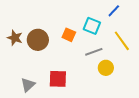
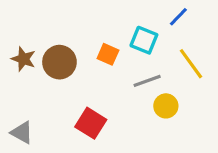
red square: (58, 79) -> (91, 123), turned 30
gray triangle: (28, 85) -> (22, 133), moved, turned -49

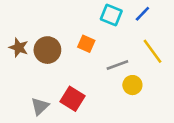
cyan square: (144, 40) -> (111, 15), moved
gray triangle: (22, 133) -> (40, 106), moved, turned 48

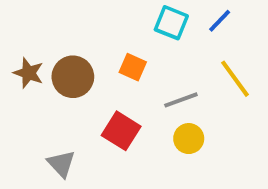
yellow circle: (132, 85) -> (189, 139), moved
red square: (72, 99) -> (121, 131), moved
gray triangle: (40, 106) -> (61, 164), turned -30

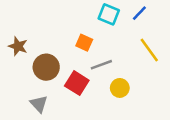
brown circle: (73, 77) -> (46, 67), moved
gray line: (181, 100) -> (101, 65), moved

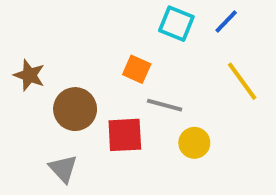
gray line: (101, 65) -> (165, 105), turned 35
red square: (77, 83) -> (125, 135), turned -35

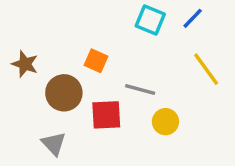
orange square: (137, 69) -> (96, 61), moved

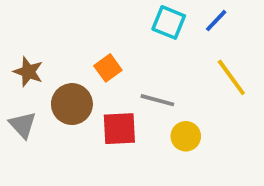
orange square: (96, 61) -> (108, 68), turned 30
gray triangle: (54, 144) -> (23, 125), moved

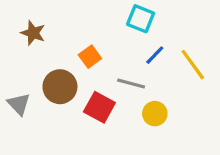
blue line: (216, 21) -> (155, 55), moved
brown star: (28, 72) -> (33, 33), moved
red square: (119, 129) -> (99, 107), turned 32

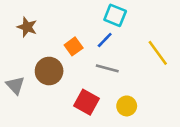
blue line: (155, 55) -> (105, 40), moved
red square: (99, 107) -> (87, 102), moved
yellow circle: (155, 114) -> (127, 106), moved

